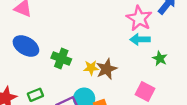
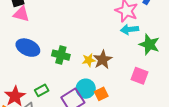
green star: (160, 58) -> (149, 44), size x1.5

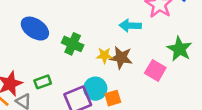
cyan arrow: (130, 29) -> (130, 26), moved
brown star: (103, 60) -> (121, 58), turned 30
pink square: (140, 76) -> (155, 70), moved

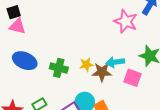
cyan arrow: (130, 26) -> (115, 62), moved
yellow star: (104, 55) -> (86, 65), moved

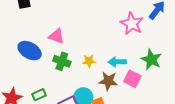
pink triangle: (17, 26) -> (57, 36), moved
brown star: (102, 72) -> (108, 81), moved

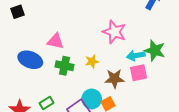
pink star: (132, 23) -> (114, 32), moved
cyan arrow: (117, 62) -> (136, 56), moved
pink square: (132, 79) -> (139, 73), turned -30

